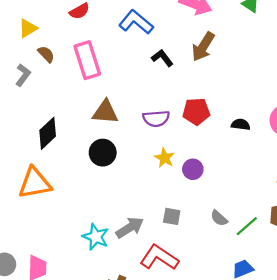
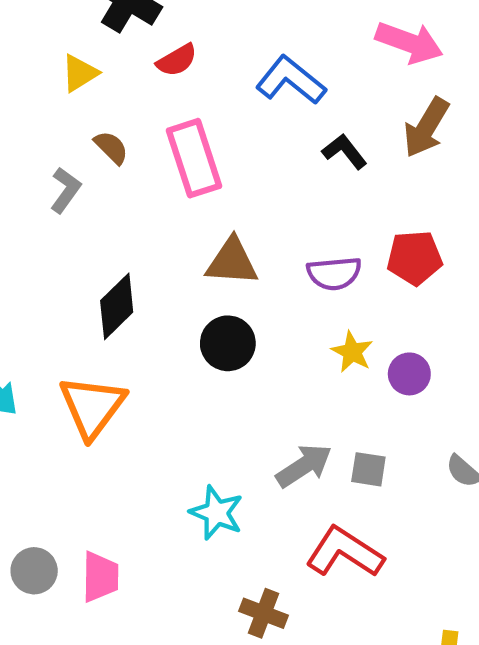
yellow triangle: (28, 28) -> (80, 73), moved
orange triangle: (35, 183) -> (92, 407), turned -42
gray arrow: (130, 228) -> (304, 466), moved

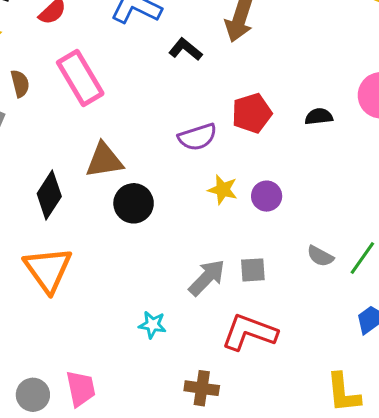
brown semicircle: (111, 147) -> (20, 84), turned 44
brown triangle: (232, 262) -> (104, 160), moved
cyan star: (216, 513) -> (152, 325), size x0.7

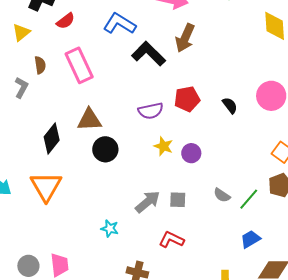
black L-shape: (185, 49) -> (149, 54), size x1.6
black semicircle: (319, 116) -> (230, 105), turned 54
red L-shape: (249, 332) -> (171, 240), size x0.7

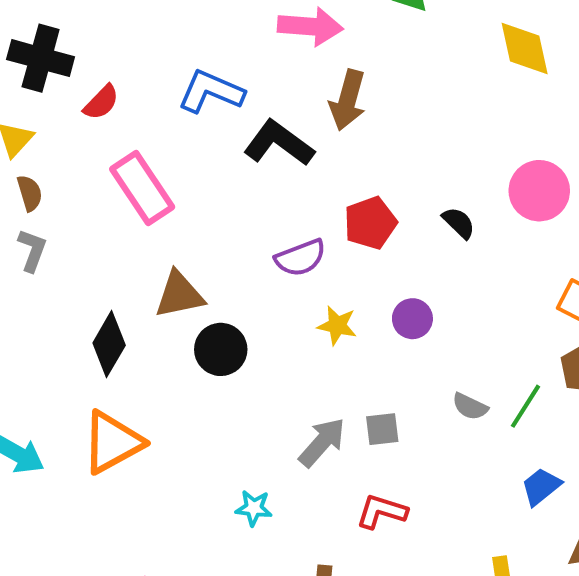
brown semicircle: (40, 65) -> (30, 193), moved
purple circle: (191, 153) -> (412, 319), moved
orange triangle: (46, 186) -> (112, 442), turned 40

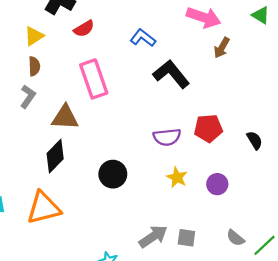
blue L-shape: (211, 92) -> (143, 38), size x0.7
brown arrow: (348, 100) -> (222, 48), moved, size x0.7
brown triangle: (179, 295) -> (65, 117), moved

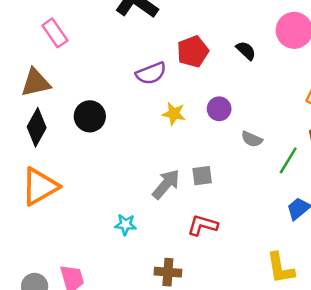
pink rectangle: (94, 79) -> (55, 33), size x0.7
black circle: (113, 174) -> (90, 116), moved
gray semicircle: (235, 238) -> (252, 139), moved

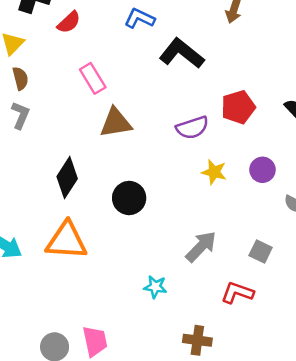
brown triangle: (36, 83) -> (116, 123), moved
black circle: (90, 116) -> (129, 198), moved
gray square: (202, 176) -> (261, 251), moved, turned 30
orange triangle: (40, 186) -> (66, 241), turned 30

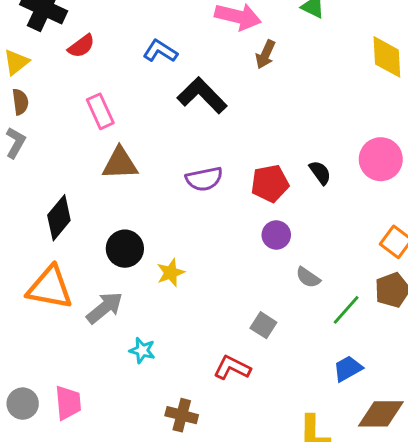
red pentagon: (238, 107) -> (270, 183), moved
yellow star: (214, 172) -> (171, 273), moved, turned 30
gray arrow: (201, 247) -> (105, 308), moved

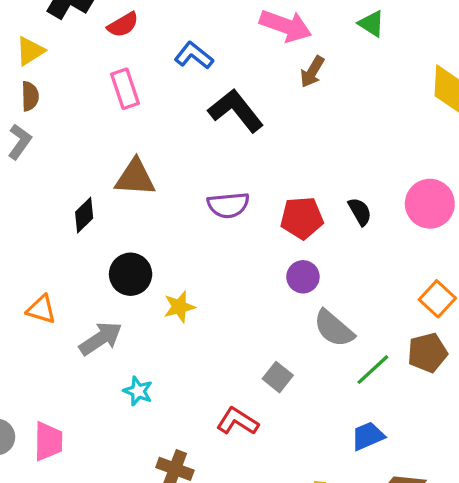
red semicircle: (81, 46) -> (123, 25), moved
pink rectangle: (100, 111) -> (125, 89), moved
black diamond: (59, 218) -> (84, 215), moved, size x0.7
gray semicircle: (308, 277) -> (334, 328), size x1.5
orange triangle: (50, 288) -> (41, 309), size x0.6

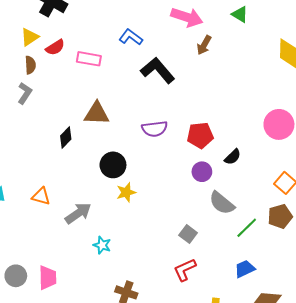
red semicircle: (123, 25) -> (55, 47), moved
pink rectangle: (125, 89) -> (89, 59), turned -60
black semicircle: (360, 212) -> (233, 157), moved, turned 78
black circle: (131, 274) -> (113, 165), moved
red L-shape: (238, 421) -> (185, 270), moved, turned -55

